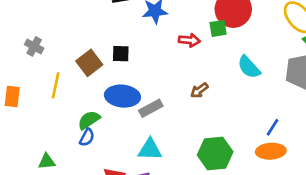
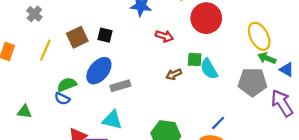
green square: (218, 28) -> (195, 60), moved
brown arrow: (199, 90) -> (174, 74), moved
blue ellipse: (122, 96) -> (99, 71), turned -68
blue semicircle: (87, 137) -> (62, 99), turned 77

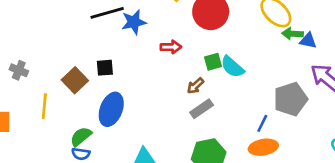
blue triangle: (287, 70) -> (308, 41), moved
gray pentagon: (252, 82) -> (291, 99), moved
gray rectangle: (120, 86) -> (202, 109), moved

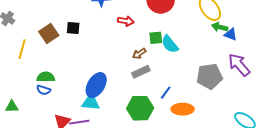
blue ellipse: (111, 109) -> (96, 85), moved
blue line: (262, 123) -> (166, 93), moved
green semicircle: (81, 137) -> (46, 77), turned 30

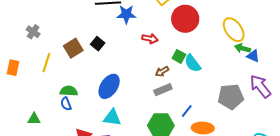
black square: (73, 28) -> (98, 44), turned 32
green square: (156, 38) -> (179, 56), turned 32
blue ellipse: (96, 85) -> (109, 86), moved
blue semicircle: (43, 90) -> (66, 104), turned 48

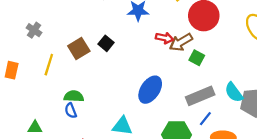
cyan semicircle: (193, 63) -> (234, 92), moved
brown arrow: (162, 71) -> (181, 42), moved, size x1.5
blue ellipse: (109, 86) -> (150, 90), moved
gray rectangle: (163, 90) -> (200, 96), moved, size x1.4

